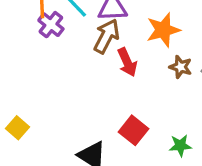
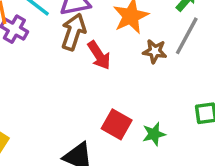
green star: (180, 146) -> (154, 134), moved

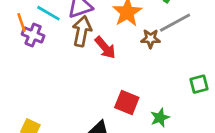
gray line: (187, 36) -> (175, 23), turned 40
green star: (154, 134) -> (160, 118), moved

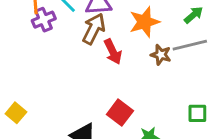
purple cross: (33, 35) -> (44, 20), turned 30

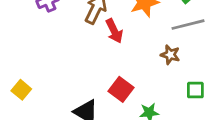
brown star: (161, 55) -> (170, 55), moved

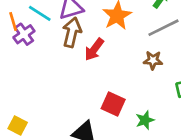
red arrow: (114, 31) -> (94, 49), turned 75

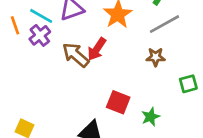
brown arrow: (72, 32) -> (76, 55), moved, turned -60
purple cross: (24, 34) -> (40, 35), moved

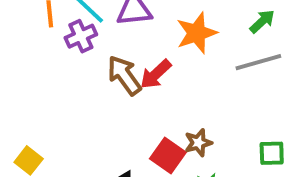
brown star: (156, 57) -> (198, 143), moved, turned -30

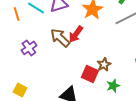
purple cross: (81, 36) -> (29, 48), moved

